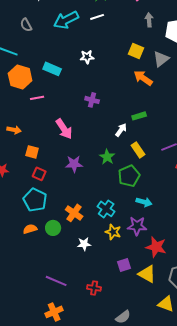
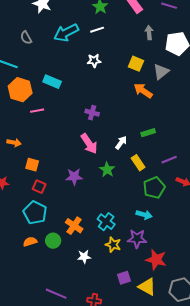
white star: (87, 57) -> (94, 61), moved
green rectangle: (139, 116) -> (148, 133), moved
pink arrow: (64, 129) -> (89, 144), moved
green pentagon: (129, 176) -> (154, 188), moved

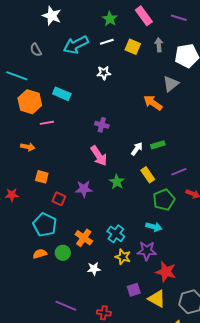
yellow square: (136, 64) -> (133, 47), moved
orange arrow: (14, 143) -> (28, 147), moved
white arrow: (121, 143) -> (137, 149), moved
red square: (39, 187) -> (59, 199), moved

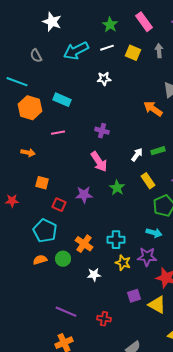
pink line: (47, 123) -> (58, 133), moved
cyan cross: (116, 234) -> (116, 240), turned -36

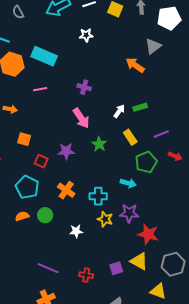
cyan rectangle: (62, 100) -> (44, 56), size x1.4
cyan arrow: (154, 233) -> (128, 183), moved
orange cross: (84, 244) -> (66, 190), moved
purple square: (134, 296) -> (116, 268), moved

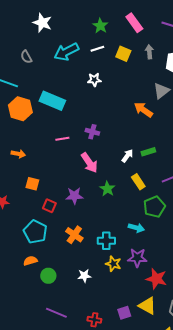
pink line: (40, 89) -> (62, 139), moved
green circle: (45, 215) -> (48, 276), moved

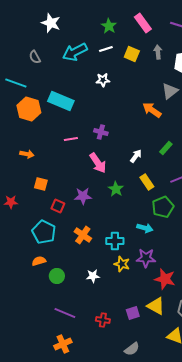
green rectangle: (148, 152) -> (166, 148), moved, turned -32

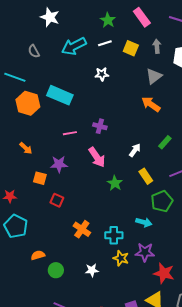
gray triangle: (170, 91) -> (154, 76), moved
orange arrow: (27, 154) -> (26, 148), turned 32
purple star: (83, 196) -> (59, 164), moved
cyan pentagon: (44, 232) -> (16, 226), moved

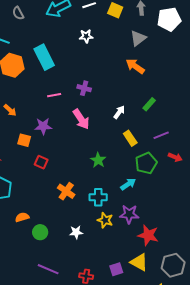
cyan rectangle: (60, 95) -> (44, 57), turned 40
green star: (115, 183) -> (98, 160), moved
cyan arrow: (144, 222) -> (128, 184), turned -49

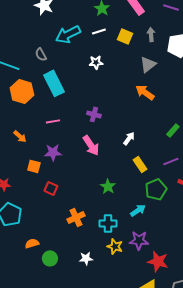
gray semicircle: (18, 13) -> (41, 54), moved
pink line: (54, 95) -> (53, 121), moved
green rectangle: (149, 104) -> (173, 130), moved
orange cross: (66, 191) -> (76, 217), turned 30

